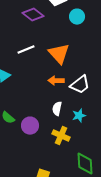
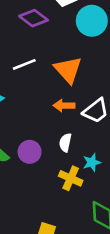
cyan circle: (77, 17) -> (92, 21), size x1.5
cyan star: (79, 116) -> (92, 162), moved
purple circle: (30, 126) -> (30, 152), moved

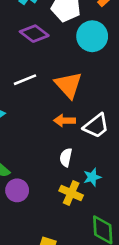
purple circle: (30, 152) -> (17, 190), moved

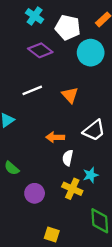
orange triangle: (68, 85) -> (70, 95), size x0.7
orange arrow: (65, 121) -> (55, 137), moved
purple circle: (17, 190) -> (35, 193), moved

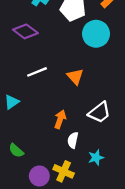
purple diamond: (40, 50) -> (25, 31), moved
orange arrow: (55, 137) -> (60, 119), turned 108
yellow cross: (72, 189) -> (64, 171), moved

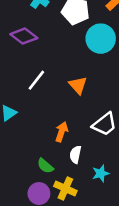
white line: (37, 72) -> (36, 80), turned -30
green semicircle: (16, 151) -> (45, 166), moved

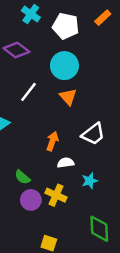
cyan circle: (101, 39) -> (64, 66), moved
white semicircle: (75, 154) -> (66, 163), turned 70
green semicircle: (45, 166) -> (22, 177), moved

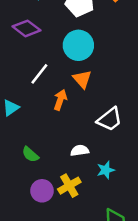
orange arrow: (52, 141) -> (60, 100), moved
green semicircle: (22, 177) -> (30, 154), moved
yellow cross: (56, 195) -> (69, 186), turned 36

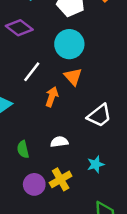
white semicircle: (80, 151) -> (59, 142), moved
green semicircle: (30, 154) -> (23, 149), turned 36

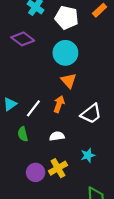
white line: (32, 72) -> (33, 108), moved
orange arrow: (52, 97) -> (59, 104), moved
green semicircle: (23, 149) -> (23, 134), moved

